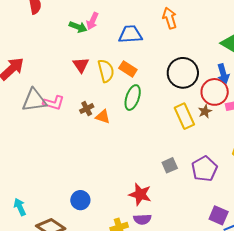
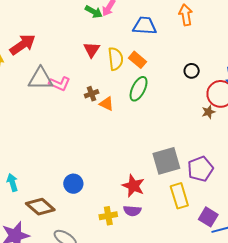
black circle: (183, 73) -> (192, 71), size x0.5
yellow rectangle: (184, 116) -> (179, 196), moved
gray square: (170, 165) -> (166, 161), size x1.8

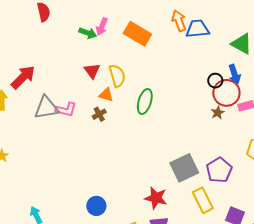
blue trapezoid: (145, 26) -> (197, 29), moved
orange rectangle: (138, 60) -> (137, 34), moved, size x1.5
black circle: (192, 71) -> (215, 81), moved
orange triangle: (106, 104) -> (106, 95), moved

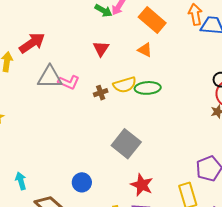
yellow semicircle: (117, 76) -> (125, 85), moved, turned 80
orange triangle: (106, 95) -> (145, 50), moved
green ellipse: (145, 101) -> (148, 88), turned 60
gray square: (184, 168) -> (126, 144), moved, turned -36

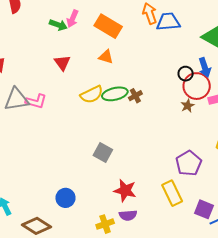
brown cross: (101, 93) -> (135, 96), moved
gray square: (126, 144) -> (103, 152), size x0.7

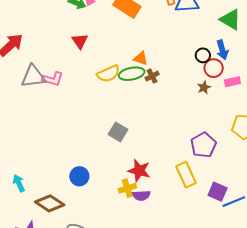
orange triangle: (106, 57) -> (141, 58), moved
red circle: (197, 86) -> (214, 68), size x0.7
yellow cross: (105, 224) -> (127, 188), moved

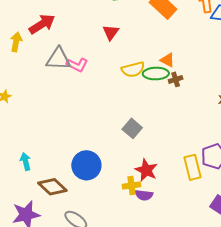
yellow rectangle: (186, 175) -> (192, 167), moved
blue circle: (79, 176) -> (86, 165), size x1.5

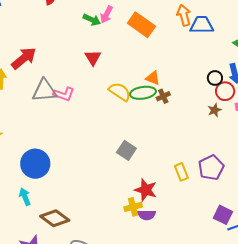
yellow semicircle: (133, 69) -> (120, 92), turned -125
blue circle: (86, 165) -> (35, 164), moved
yellow rectangle: (192, 167) -> (181, 172), moved, size x0.7

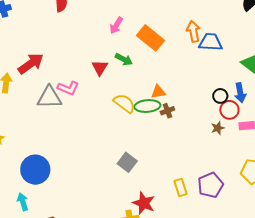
green arrow: (92, 20) -> (124, 59), moved
orange triangle: (153, 78) -> (158, 92), turned -35
pink L-shape: (64, 94) -> (68, 88), moved

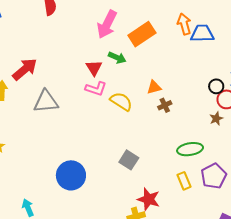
pink arrow: (116, 25) -> (107, 24), size x1.6
orange rectangle: (150, 38) -> (142, 34), turned -68
pink L-shape: (68, 88) -> (96, 89), moved
green ellipse: (147, 106) -> (190, 149), moved
blue circle: (35, 170) -> (71, 175), moved

